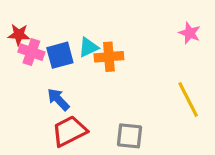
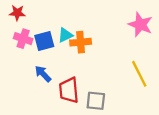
pink star: (190, 33) -> (140, 25), size x1.5
red star: (19, 35) -> (17, 13), moved
red trapezoid: (69, 131) -> (69, 90), moved, turned -68

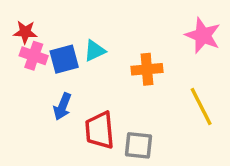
red star: (17, 13) -> (25, 32), moved
orange cross: (81, 42) -> (147, 69), moved
blue arrow: (43, 74) -> (62, 106), turned -114

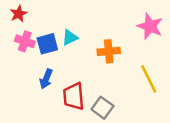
red star: (25, 32) -> (19, 14), moved, turned -30
gray square: (139, 145) -> (102, 108), turned 30

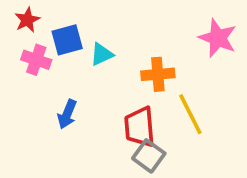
blue square: (47, 44) -> (67, 40), moved
yellow line: (149, 79) -> (190, 114), moved
red trapezoid: (74, 96) -> (140, 127), moved

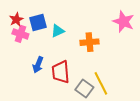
red star: (27, 20) -> (16, 19), moved
yellow line: (190, 114) -> (101, 83), moved
red trapezoid: (140, 127) -> (61, 72), moved

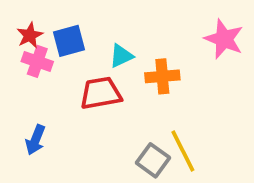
cyan triangle: (58, 31) -> (121, 56), moved
blue arrow: (38, 65) -> (35, 140), moved
red trapezoid: (61, 72) -> (101, 93), moved, turned 85

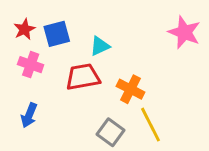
pink cross: (37, 61) -> (31, 65), moved
orange cross: (162, 76) -> (131, 89), moved, turned 32
gray square: (153, 160) -> (111, 132), moved

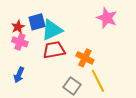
red star: (24, 29) -> (18, 27), moved
pink star: (184, 32) -> (107, 18), moved
cyan triangle: (100, 46) -> (52, 30), moved, size x1.6

